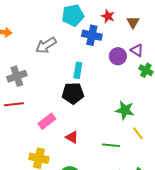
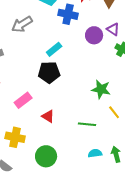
cyan rectangle: (78, 70) -> (54, 49), turned 42

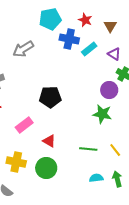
purple circle: (94, 35) -> (109, 90), moved
cyan rectangle: (54, 49) -> (89, 49), moved
yellow line: (114, 112) -> (115, 150), moved
green circle: (46, 156) -> (46, 168), moved

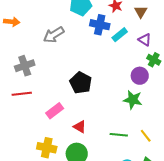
black pentagon: (50, 97) -> (81, 83), turned 30

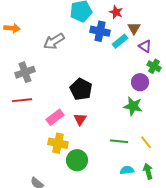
brown triangle: (141, 12) -> (134, 28), moved
red triangle: (80, 127) -> (80, 119), moved, turned 32
yellow cross: (47, 148) -> (58, 143), moved

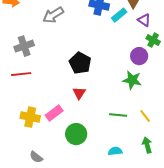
pink rectangle: (55, 117) -> (54, 113), moved
yellow cross: (58, 143) -> (30, 117), moved
cyan semicircle: (127, 170) -> (115, 151), moved

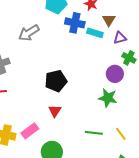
cyan rectangle: (119, 15) -> (95, 33), turned 56
purple triangle: (144, 20) -> (120, 38), turned -48
black pentagon: (80, 63) -> (56, 81), turned 30

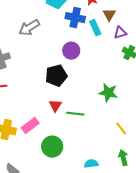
cyan rectangle: (95, 33) -> (95, 28), turned 49
purple circle: (115, 74) -> (71, 51), moved
green line: (94, 133) -> (75, 114), moved

